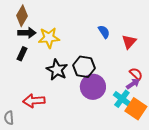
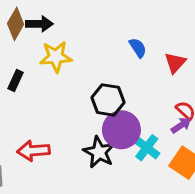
black arrow: (27, 33) -> (39, 24), moved
black star: (57, 70) -> (99, 152), moved
cyan cross: (122, 99) -> (147, 148), moved

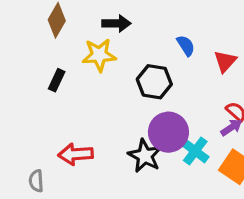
black arrow: (39, 24) -> (117, 23), moved
black hexagon: (108, 100) -> (154, 82), moved

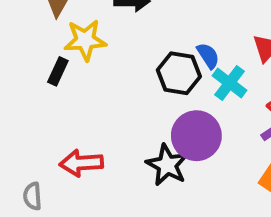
blue semicircle: (186, 46) -> (208, 56), moved
yellow star: (99, 55) -> (85, 40), moved
cyan cross: (195, 151) -> (230, 83), moved

